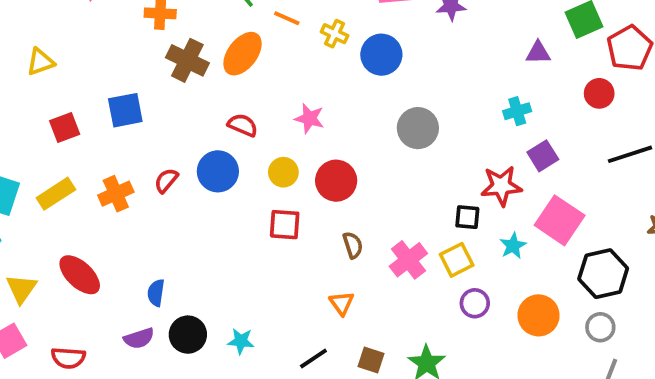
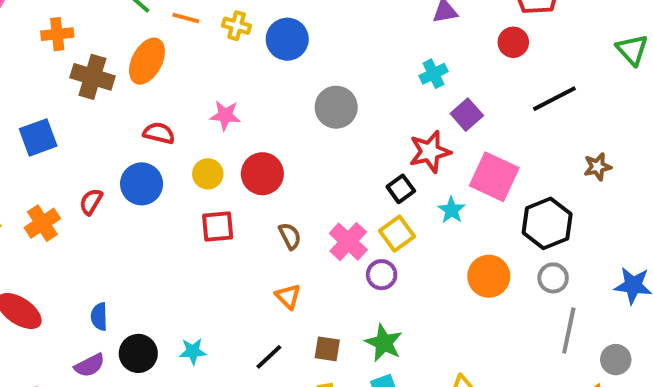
black square: (467, 217) -> (401, 189), turned -32
purple circle: (475, 303) -> (382, 275), moved

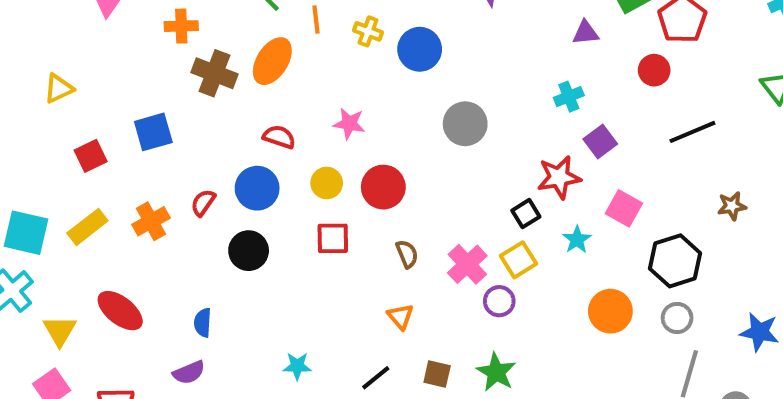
orange line: (186, 18) -> (316, 19), turned 64
pink square: (494, 177) -> (624, 208), size x0.7
black circle: (138, 353) -> (249, 251), moved

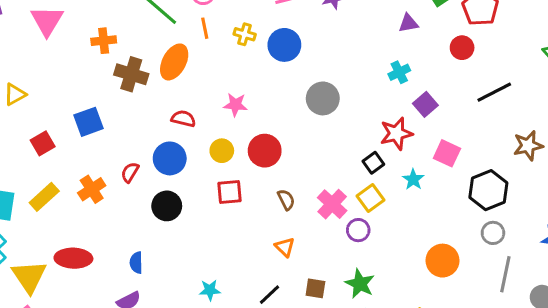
brown star: (732, 206) -> (528, 146), size x1.4
red ellipse: (120, 311) -> (73, 258), turned -32
orange circle: (610, 311) -> (442, 261), moved
yellow triangle: (60, 331) -> (29, 277), size x1.4

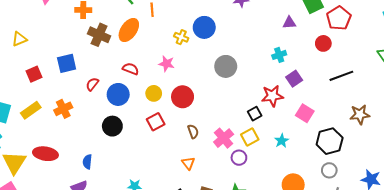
yellow cross: (245, 34) -> (181, 37), moved
red semicircle: (130, 172) -> (92, 84), moved
cyan star: (413, 179) -> (282, 141), moved
red square: (230, 192) -> (156, 122), turned -30

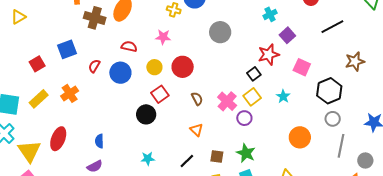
yellow triangle: (19, 39) -> (18, 17), moved
black circle: (112, 126) -> (146, 114), moved
red ellipse: (45, 154) -> (58, 139), turned -70

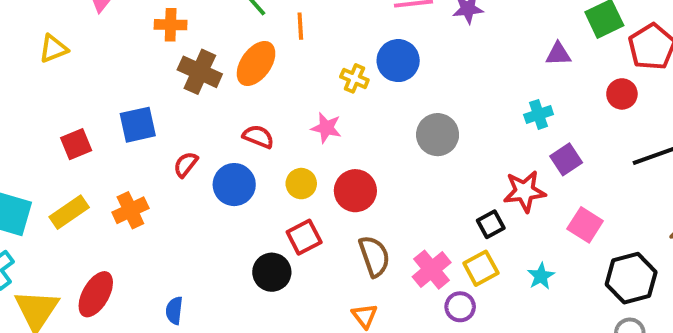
brown semicircle: (197, 99) -> (374, 256), size x1.5

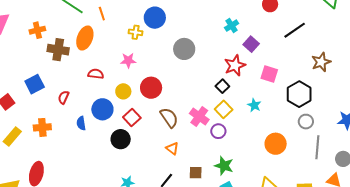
blue circle: (234, 185) -> (102, 109), moved
orange cross: (130, 210) -> (42, 127), turned 36
blue semicircle: (174, 310) -> (81, 123), moved

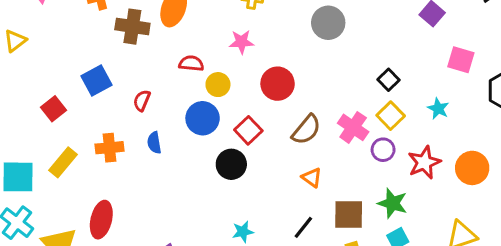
red star: (235, 65) -> (424, 162), moved
yellow circle: (123, 91) -> (218, 85), moved
brown semicircle: (169, 118) -> (306, 130), turned 75
blue semicircle: (81, 123) -> (154, 143), moved
brown square: (196, 173) -> (349, 214), size x1.5

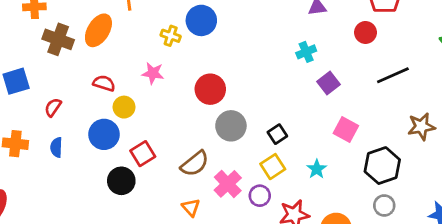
gray circle: (328, 23) -> (231, 126), moved
red circle: (278, 84) -> (210, 89), moved
pink cross: (353, 127) -> (228, 184), moved

